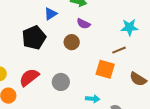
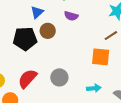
black pentagon: (34, 38) -> (25, 39), turned 30
brown circle: (72, 42) -> (48, 31), moved

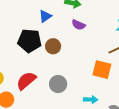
brown circle: (48, 31) -> (53, 46), moved

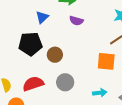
brown circle: (53, 46) -> (55, 55), moved
red semicircle: (26, 81) -> (33, 84), turned 30

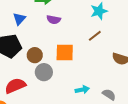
orange square: (106, 61) -> (65, 53), moved
gray circle: (65, 82) -> (44, 72), moved

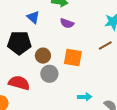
blue triangle: (19, 19) -> (33, 17), turned -40
red semicircle: (15, 86) -> (19, 83), turned 30

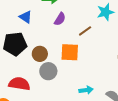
purple semicircle: (67, 23) -> (60, 19), turned -72
brown line: (105, 46) -> (85, 31), moved

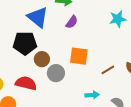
blue triangle: (26, 17) -> (38, 17), size x1.6
brown line: (85, 31) -> (108, 70), moved
brown circle: (40, 54) -> (42, 59), moved

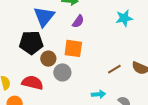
blue triangle: (38, 17) -> (44, 17), turned 30
orange square: (79, 56) -> (73, 48), moved

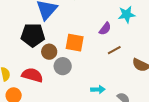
purple semicircle: (78, 21) -> (105, 29), moved
brown line: (114, 69) -> (114, 50), moved

